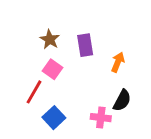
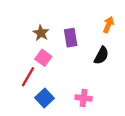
orange arrow: (118, 62) -> (108, 25), moved
black semicircle: (122, 100) -> (101, 55), moved

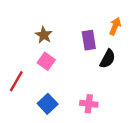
purple rectangle: (71, 38) -> (89, 40), moved
red line: (28, 77) -> (16, 81), moved

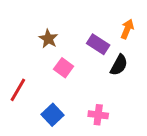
purple rectangle: (89, 40) -> (98, 44), turned -48
pink square: (46, 61) -> (64, 68), moved

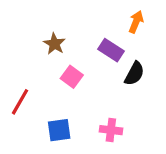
orange arrow: (127, 29) -> (136, 22), moved
blue square: (52, 115) -> (59, 130), turned 35

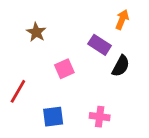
brown star: (54, 44) -> (36, 32), moved
pink square: (72, 77) -> (64, 69), turned 30

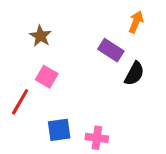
pink square: (64, 69) -> (47, 77), moved, turned -36
pink cross: (100, 117) -> (97, 138), moved

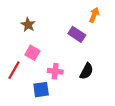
black semicircle: (134, 74) -> (87, 71), moved
pink cross: (97, 138) -> (55, 71), moved

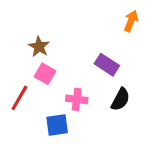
brown star: (28, 25) -> (39, 47), moved
purple rectangle: (77, 34) -> (107, 65), moved

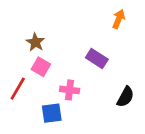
black semicircle: (120, 99) -> (125, 97), moved

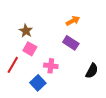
orange arrow: (119, 19) -> (73, 21), moved, turned 40
blue square: (52, 113) -> (38, 83), turned -35

